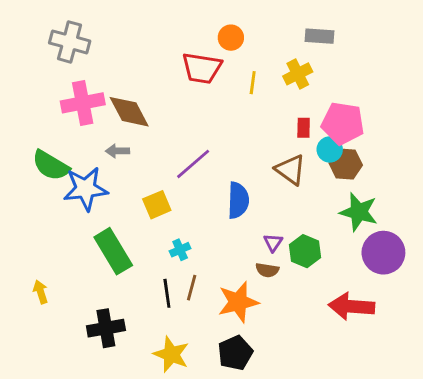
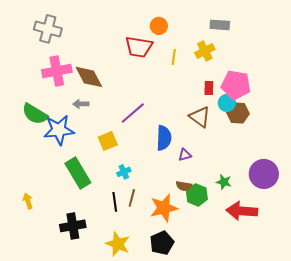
green star: (359, 212) -> (224, 182), moved, size x0.6
purple triangle: (273, 242) -> (185, 155), moved, turned 40
green hexagon: (305, 251) -> (197, 195), moved

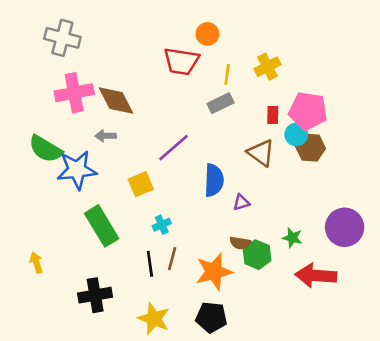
gray rectangle: (220, 25) -> (220, 103), moved, turned -30
black pentagon: (162, 243) -> (211, 317), turned 30

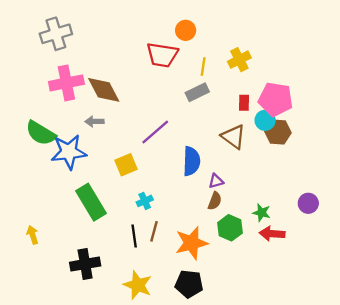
gray cross: (62, 38) -> (56, 34), turned -32
purple circle: (345, 227) -> (308, 203), size x0.6
brown semicircle: (240, 243) -> (215, 201), moved, turned -78
red arrow: (316, 276) -> (272, 234), moved, size x0.7

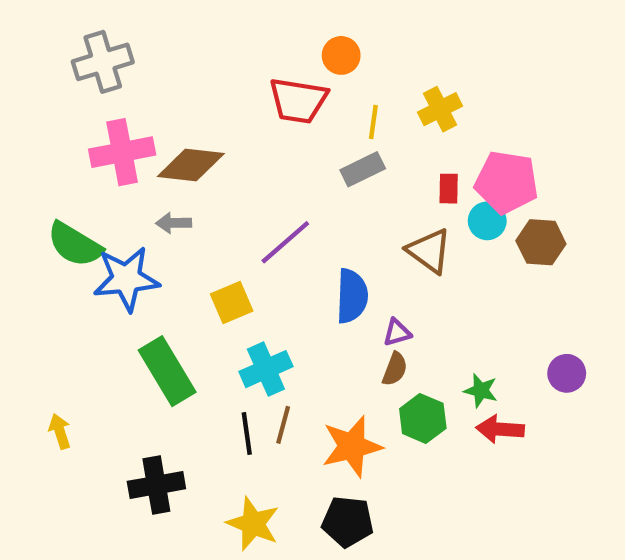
brown diamond: (104, 90) -> (191, 165), turned -56
brown hexagon: (278, 132) -> (541, 242), moved
cyan cross: (145, 201) -> (266, 369), size x1.6

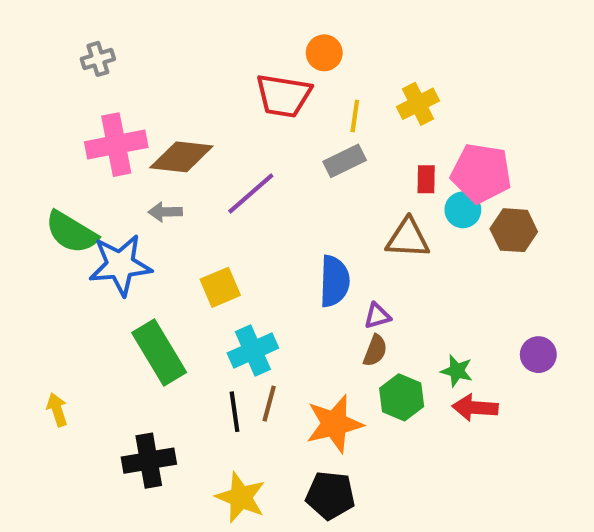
gray cross: (103, 62) -> (98, 59), size x0.6
purple line: (285, 242) -> (251, 194), moved
brown triangle: (429, 251) -> (408, 238), turned -33

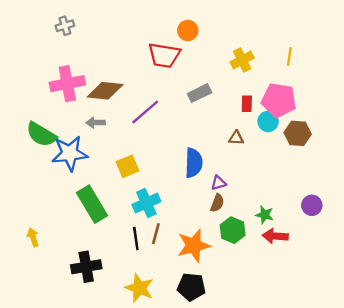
gray cross: (98, 59) -> (65, 26), moved
yellow line: (355, 116) -> (289, 56), moved
brown triangle: (408, 238) -> (236, 138), size x0.6

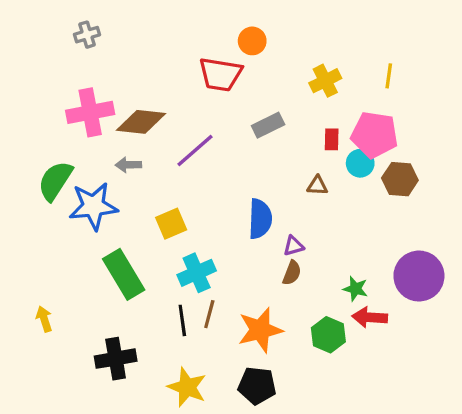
green semicircle: (41, 134) -> (55, 181), turned 92
purple circle: (312, 205) -> (419, 276), size x1.8
green hexagon: (233, 230) -> (328, 335), moved

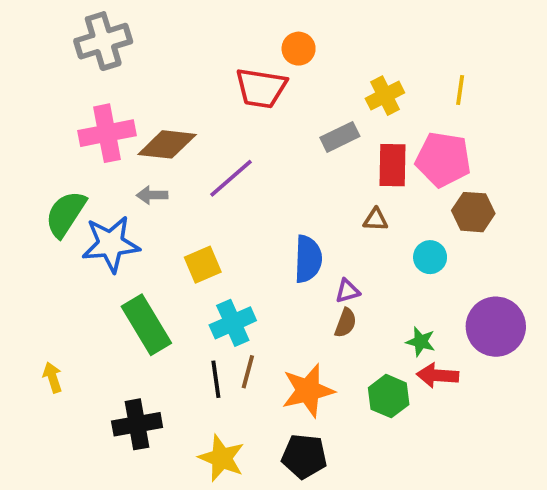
gray cross: (87, 35) -> (103, 41), size x1.8
gray rectangle: (268, 125) -> (340, 137), moved
red rectangle: (332, 139) -> (392, 165), size x1.6
cyan circle: (360, 163) -> (430, 257), moved

